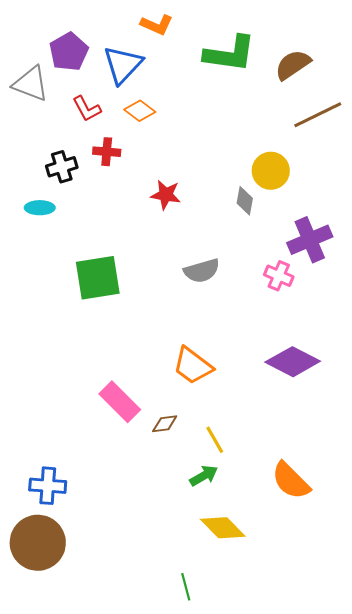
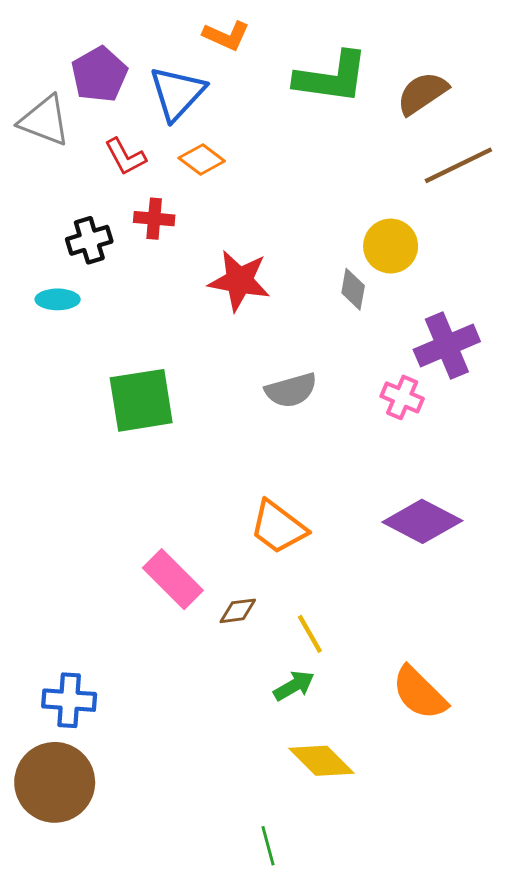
red star: (166, 195) -> (239, 281), size x1.4

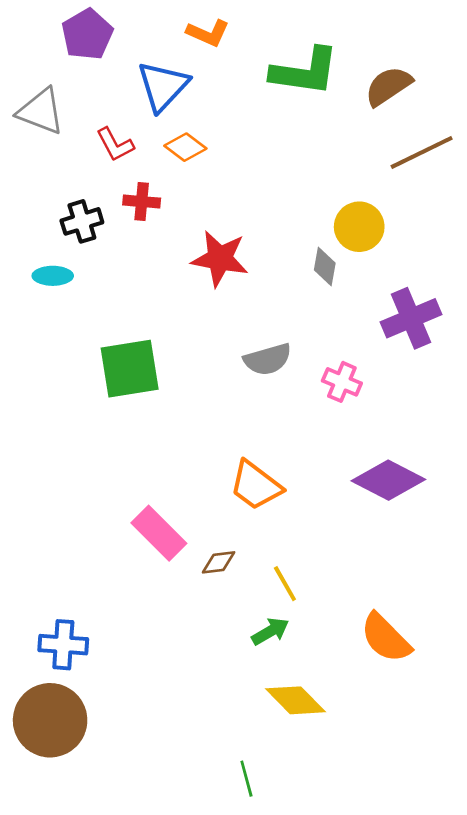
purple pentagon: (99, 74) -> (87, 34), moved
pink cross: (402, 397) -> (342, 382), moved

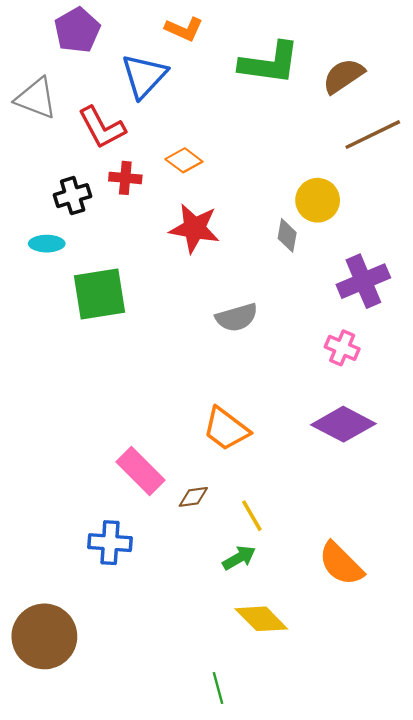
red L-shape: (115, 144) -> (102, 128), size x1.4
orange diamond: (185, 147) -> (184, 160), moved
green square: (130, 369) -> (99, 294), moved
pink cross: (342, 382) -> (342, 348), moved
blue cross: (63, 645) -> (110, 543), moved

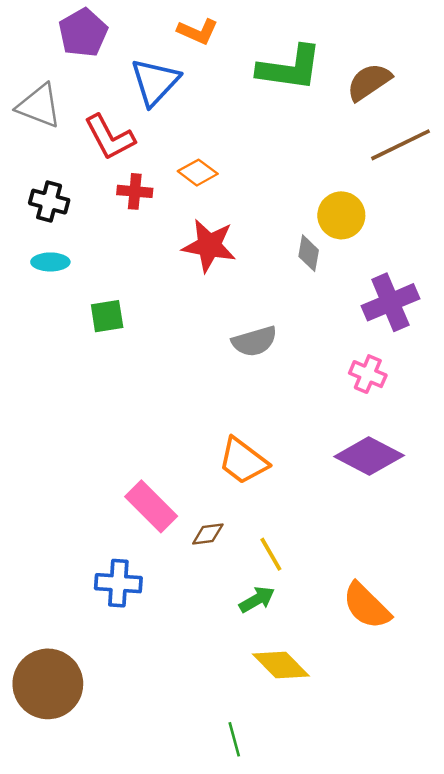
black cross: (73, 196) -> (49, 202), moved, turned 32
green square: (99, 294) -> (107, 316), size x0.6

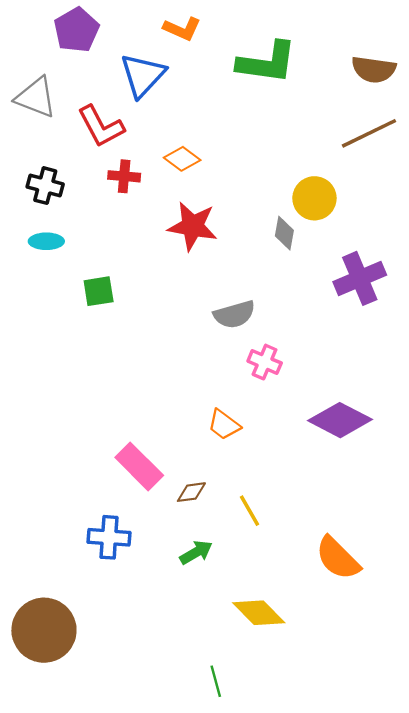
brown semicircle: (369, 82) -> (374, 69), moved, turned -138
pink cross: (368, 374) -> (265, 362), moved
orange trapezoid: (243, 461) -> (224, 425), size x0.7
green arrow: (257, 600) -> (196, 552), moved

